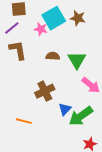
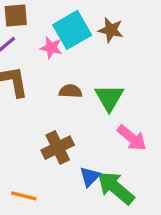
green arrow: (81, 116) -> (116, 188), turned 75

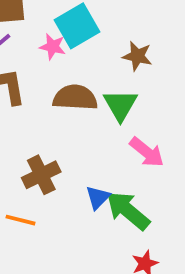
brown star: (111, 30) -> (137, 56), moved
brown semicircle: (71, 91) -> (75, 98), size x1.6
brown cross: (58, 148) -> (41, 175), moved

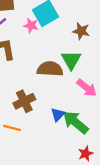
brown semicircle: (75, 98) -> (50, 69), moved

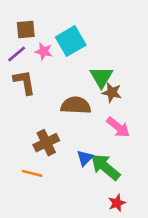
pink star: (31, 26) -> (44, 51), moved
brown star: (81, 31) -> (112, 92), moved
green triangle: (71, 60) -> (101, 77), moved

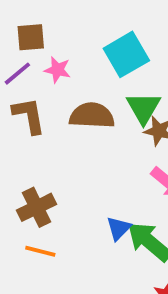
cyan square: (71, 41) -> (126, 54), moved
brown semicircle: (76, 105) -> (92, 116), moved
brown cross: (46, 143) -> (36, 207), moved

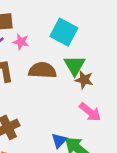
cyan square: (126, 54) -> (64, 32), turned -32

